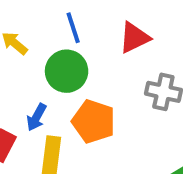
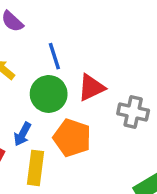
red triangle: (134, 38) -> (91, 88), moved

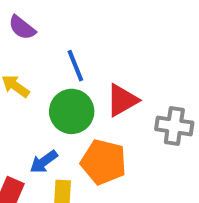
blue arrow: (22, 134) -> (44, 162), turned 30

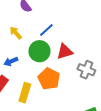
blue line: (75, 66) -> (46, 30), turned 56
blue arrow: (44, 162) -> (11, 61), moved

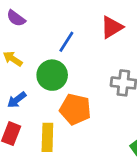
blue line: (46, 30) -> (66, 42), moved
red triangle: (65, 52) -> (112, 27), moved

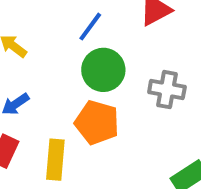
green circle: (52, 75) -> (103, 70), moved

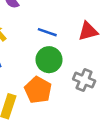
blue line: (90, 27) -> (47, 32), turned 60

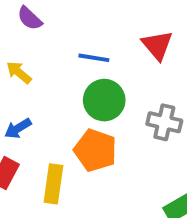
red triangle: (88, 31) -> (157, 45), turned -45

